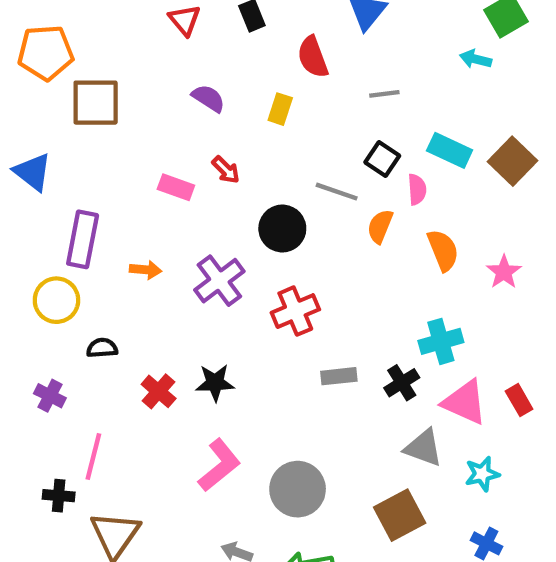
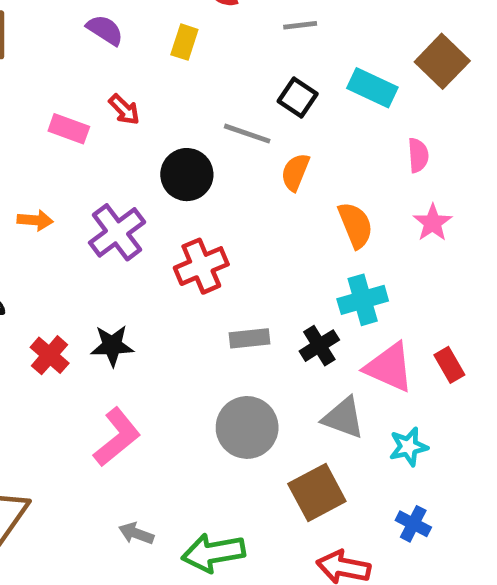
brown square: (513, 161) -> (442, 61), moved
pink semicircle: (417, 189) -> (418, 155), moved
orange semicircle: (443, 250) -> (355, 225), moved
gray circle: (298, 489) -> (247, 427), moved

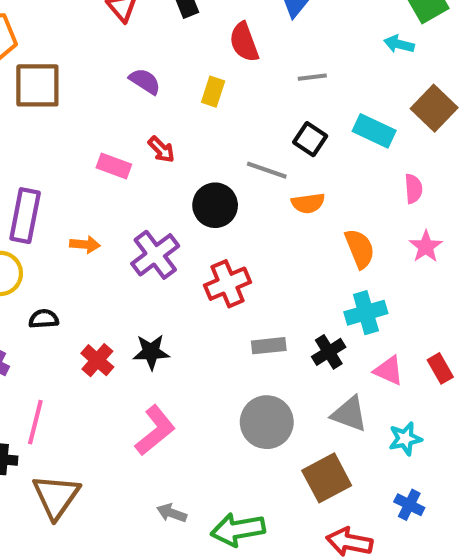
orange semicircle: (295, 172) -> (308, 203), turned -120
pink triangle: (389, 367) -> (389, 370), size x0.7

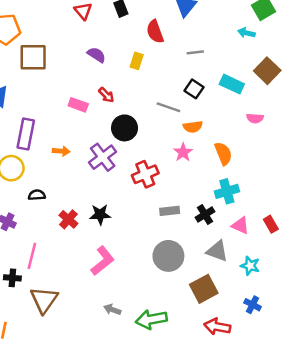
pink semicircle: (413, 189) -> (255, 118), turned 98
black circle: (215, 205) -> (125, 128), moved
pink star: (426, 247) -> (183, 152), moved
cyan star: (405, 439) -> (250, 266), turned 30

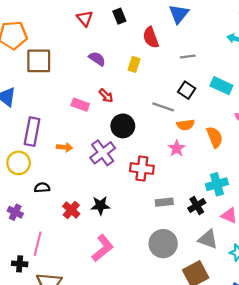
orange semicircle: (223, 154) -> (215, 137), moved
red cross: (145, 174) -> (142, 169), turned 30

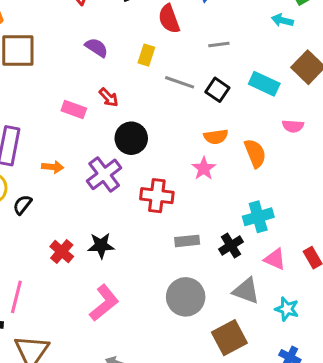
gray line: (163, 107) -> (180, 82), moved
black semicircle: (42, 188) -> (22, 205), moved, turned -48

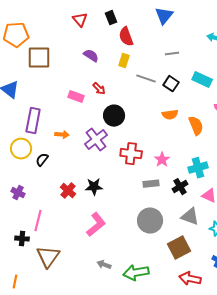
red semicircle: (169, 19) -> (126, 37), moved
pink star: (204, 168) -> (162, 160), moved

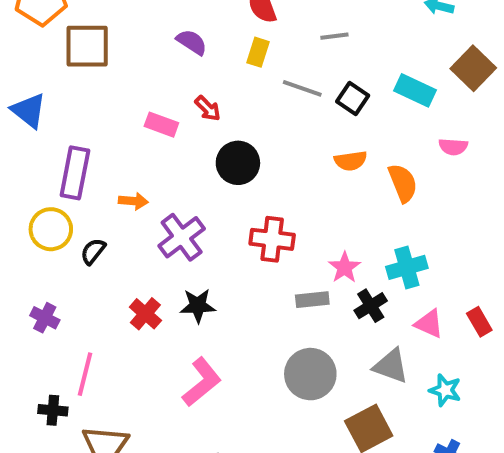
gray line: (172, 54) -> (334, 36), moved
purple cross: (96, 140) -> (182, 237), moved
pink star: (162, 160) -> (345, 267), moved

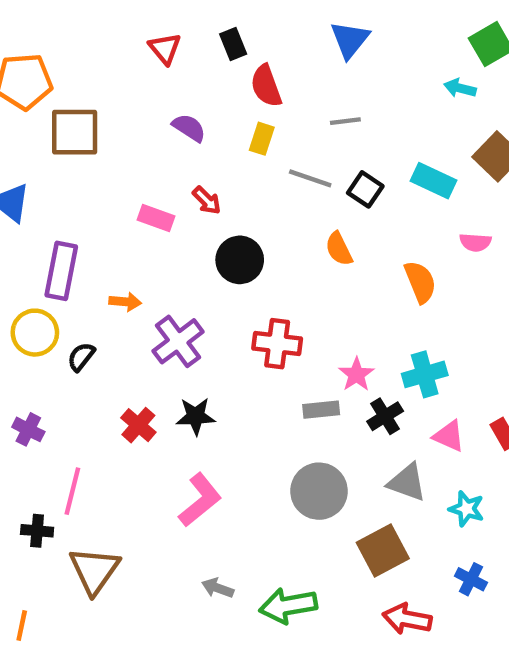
orange semicircle: (351, 161) -> (339, 249), moved, turned 72

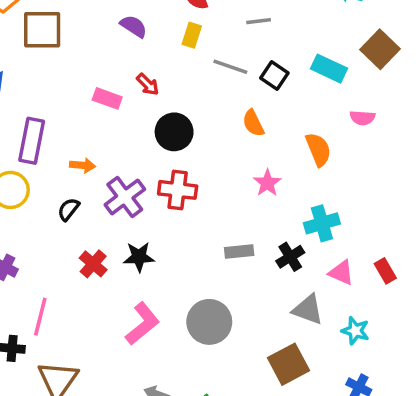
red cross: (277, 344) -> (178, 190), moved
black semicircle: (81, 357) -> (69, 209), moved
pink star: (356, 374) -> (267, 183), moved
gray circle: (319, 491) -> (209, 322), moved

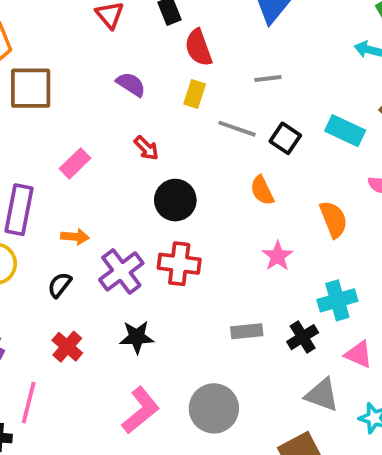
pink rectangle: (107, 98) -> (75, 163), moved, turned -64
red cross: (93, 264) -> (67, 347), moved

